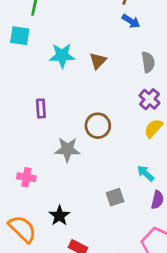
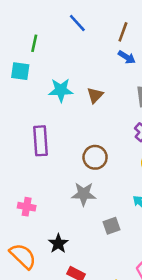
purple rectangle: (41, 108) -> (41, 141), size x1.6
gray star: (67, 149) -> (84, 194), moved

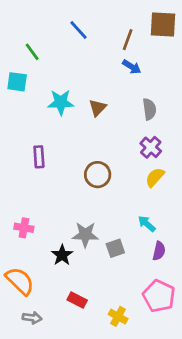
green line: (34, 43) -> (32, 52), turned -48
purple rectangle: (41, 141) -> (39, 157), size x0.7
gray star: (84, 194) -> (85, 235), moved
black star: (58, 243) -> (62, 255), moved

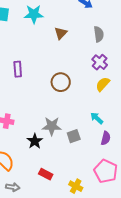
cyan star: (61, 102) -> (34, 14), moved

